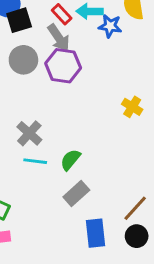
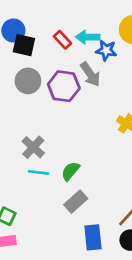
black square: (19, 20) -> (24, 45), turned 30
gray arrow: (59, 38) -> (90, 74), moved

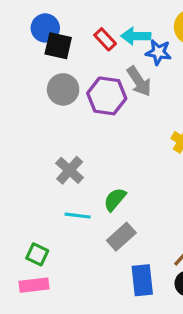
cyan line: (39, 172) -> (78, 216), moved

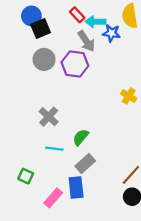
red rectangle: (105, 39) -> (77, 15), moved
black square: (58, 46) -> (41, 29), turned -36
gray arrow: (139, 81) -> (86, 41), moved
blue rectangle: (142, 280) -> (76, 188), moved
pink rectangle: (34, 285) -> (53, 198), moved, turned -42

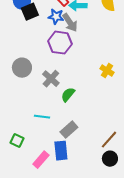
blue star: (112, 33) -> (56, 17), moved
gray circle: (44, 59) -> (22, 68), moved
gray cross: (49, 117) -> (51, 79), moved
green semicircle: (81, 137) -> (68, 95), moved

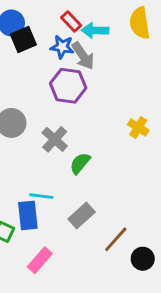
brown line: (109, 140) -> (116, 239), moved
blue rectangle: (61, 151) -> (28, 215), moved

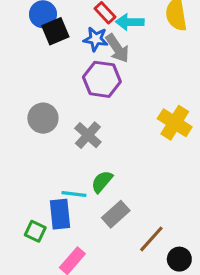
yellow cross: (138, 127) -> (175, 123), size x1.5
green semicircle: (80, 163) -> (102, 182), moved

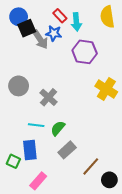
cyan arrow: (130, 22) -> (76, 22), turned -96
gray arrow: (117, 48) -> (40, 39), moved
purple hexagon: (102, 79) -> (85, 52), moved
cyan line: (74, 194) -> (36, 125), moved

